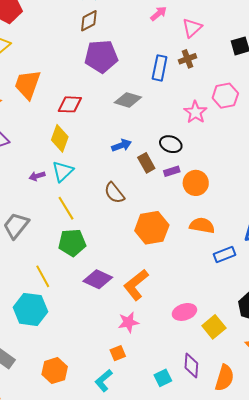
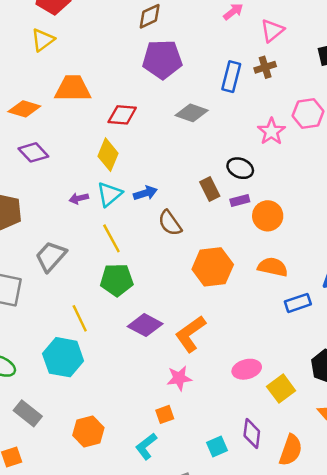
orange trapezoid: (28, 84) -> (73, 89), turned 68
blue arrow: (121, 145) -> (145, 193), moved

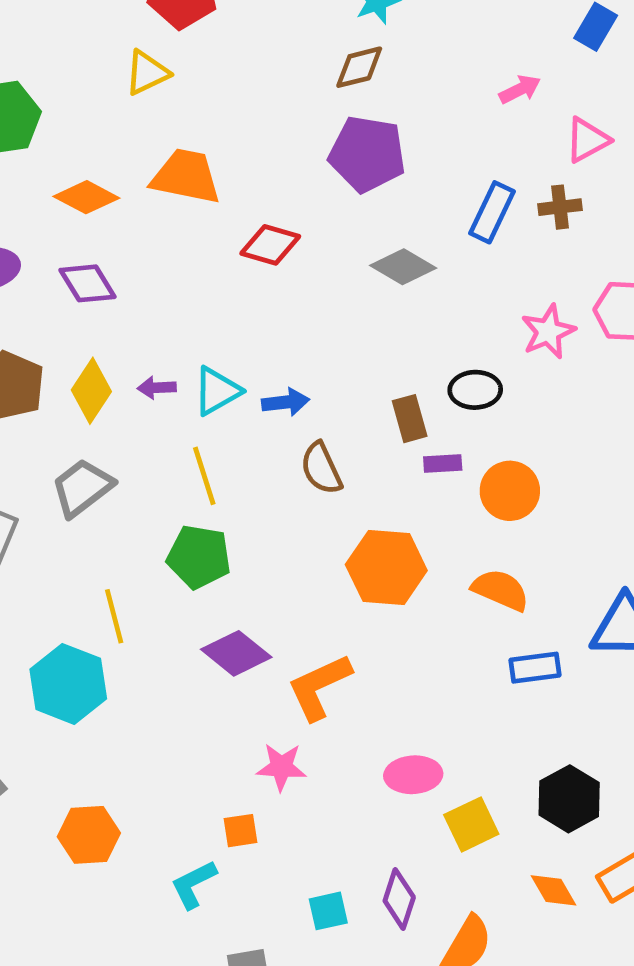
yellow diamond: (108, 155) -> (91, 391), moved
black ellipse: (240, 168) -> (475, 390), turned -35
purple rectangle: (240, 201) -> (443, 464), moved

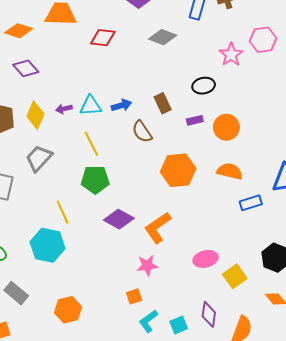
cyan triangle: (217, 391) -> (90, 106), turned 35
brown rectangle: (410, 419) -> (163, 103), moved
cyan L-shape: (194, 884) -> (148, 321), moved

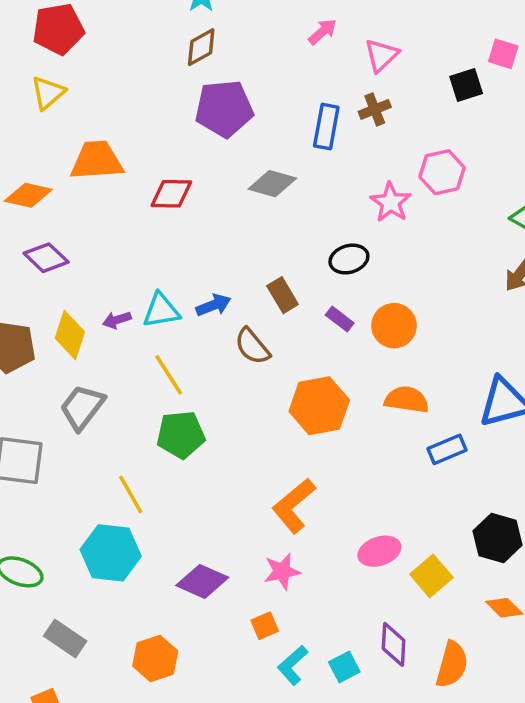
purple rectangle: (195, 120) -> (340, 319), turned 56
purple diamond: (119, 219) -> (202, 581), moved

